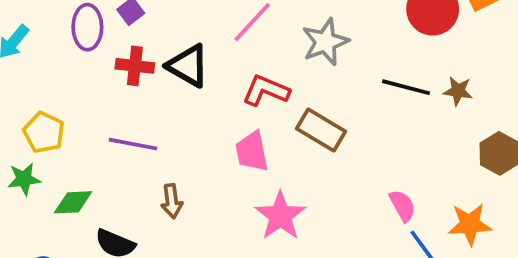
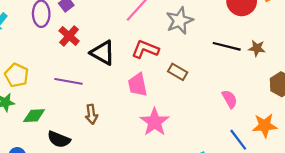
red cross: (135, 66) -> (69, 36), turned 35
black triangle: (188, 66) -> (103, 53), moved
brown rectangle: (321, 130) -> (178, 72), size x0.7
pink semicircle: (402, 206) -> (230, 99), moved

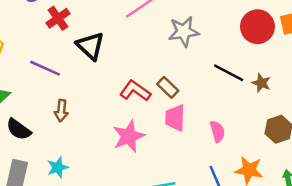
red L-shape: (145, 49) -> (135, 91), moved
pink trapezoid: (138, 85) -> (175, 118), moved

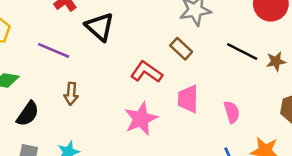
brown star: (261, 83) -> (276, 61), turned -30
brown rectangle: (168, 87) -> (181, 49), moved
black semicircle: (19, 129) -> (28, 114), turned -90

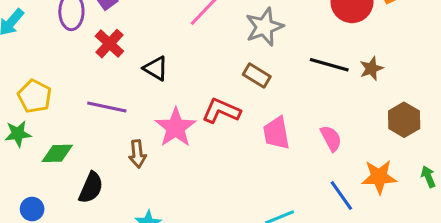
black triangle: (100, 27) -> (156, 68), size x0.7
pink star: (141, 119) -> (176, 127), moved

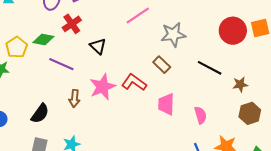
brown star: (371, 69) -> (240, 84), moved
green diamond: (57, 153) -> (43, 39), moved

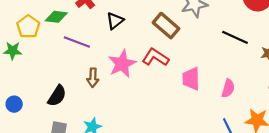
black triangle: (98, 46) -> (115, 21), turned 42
brown rectangle: (162, 65) -> (166, 26), moved, size x1.4
pink semicircle: (200, 115) -> (228, 88), turned 36

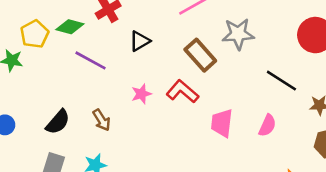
pink star: (122, 64) -> (141, 94), size x0.6
brown arrow: (93, 78) -> (102, 120), moved, turned -42
pink semicircle: (228, 88) -> (267, 125), moved

